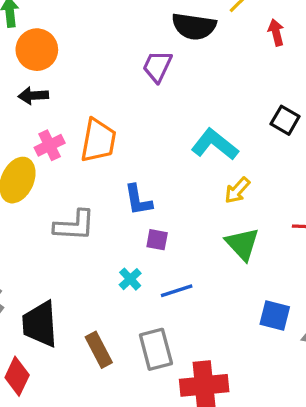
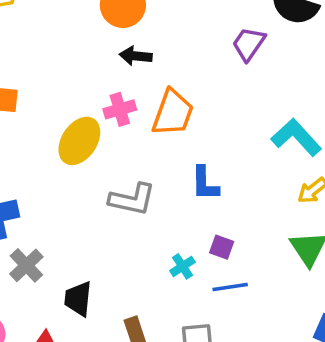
black arrow: (33, 96) -> (136, 56), moved
purple square: (157, 240) -> (222, 247), moved
black trapezoid: (40, 324) -> (78, 299), size x0.7

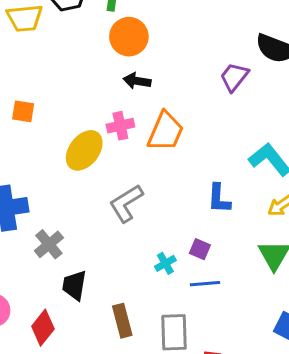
blue L-shape: (205, 183) -> (219, 199), moved
gray L-shape: (132, 199) -> (126, 203), turned 132
gray cross: (26, 265) -> (49, 244), moved

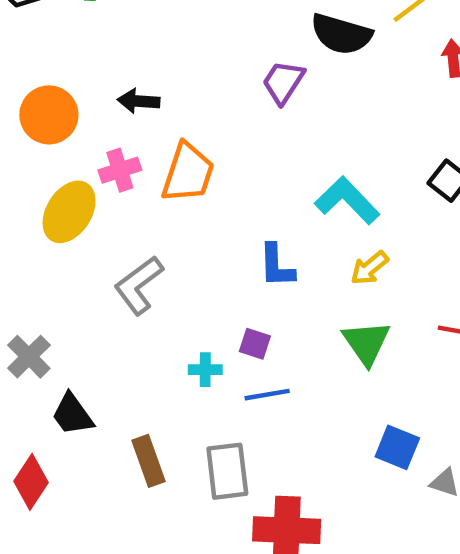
orange circle: (129, 37) -> (49, 115), moved
cyan cross: (165, 263) -> (205, 370), turned 35
black trapezoid: (74, 285) -> (72, 414), turned -40

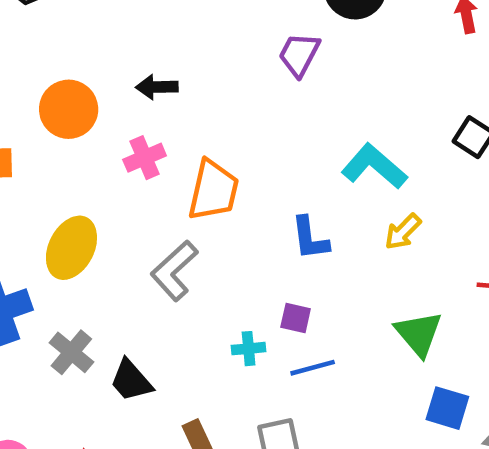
orange trapezoid: (188, 173) -> (213, 190), moved
yellow ellipse: (69, 212) -> (71, 248), moved
green triangle: (366, 343) -> (419, 334), moved
black trapezoid: (72, 414) -> (131, 381), moved

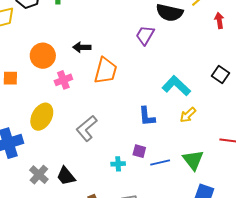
pink cross: (145, 158) -> (63, 80), moved
orange trapezoid: (213, 190) -> (106, 71), moved
gray cross: (71, 352) -> (39, 175), moved
blue line: (313, 368) -> (160, 162), moved

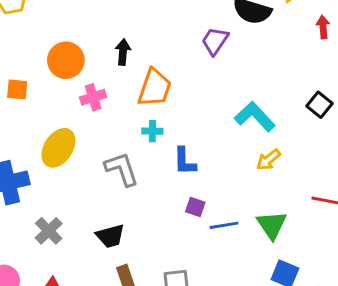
black arrow: (82, 47) -> (123, 52), turned 90
blue L-shape: (147, 116) -> (185, 161), moved
gray L-shape: (87, 128) -> (122, 169), turned 108
cyan cross: (118, 164) -> (152, 131), moved
black trapezoid: (66, 176) -> (110, 236), moved, turned -70

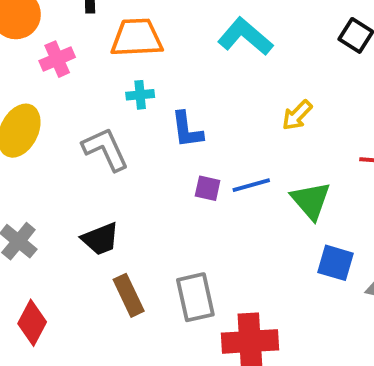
orange trapezoid: (155, 88) -> (137, 38), turned -105
cyan L-shape: (255, 117) -> (245, 37), moved
blue line: (224, 225) -> (251, 185), moved

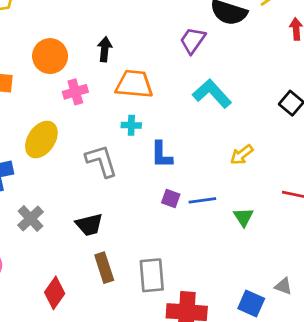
green triangle: (311, 201) -> (243, 217), size x0.7
blue square: (335, 263) -> (251, 304), moved
red diamond: (32, 323) -> (55, 293), moved

